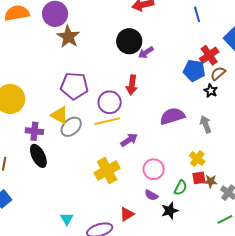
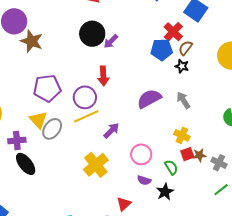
yellow triangle: (60, 115) -> (38, 120), turned 30
green semicircle: (181, 188) -> (171, 167), turned -49

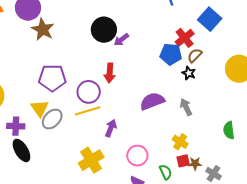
purple arrow: (111, 131) -> (111, 128), turned -30

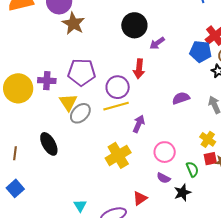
purple arrow: (121, 40) -> (157, 43), moved
purple semicircle: (152, 101) -> (181, 98), size x0.7
purple cross: (16, 126) -> (47, 81), moved

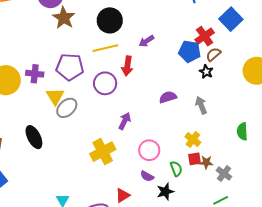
black circle: (134, 25) -> (110, 20), moved
yellow line: (116, 106) -> (105, 48), moved

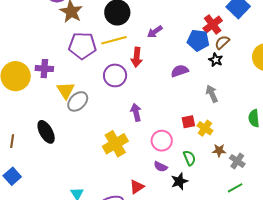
purple pentagon: (70, 67) -> (82, 46), moved
purple semicircle: (168, 97) -> (180, 71), moved
purple arrow: (125, 121) -> (136, 112), turned -36
red square: (195, 159) -> (188, 122), moved

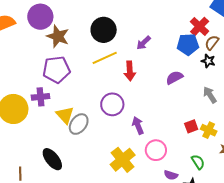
purple pentagon: (82, 46) -> (56, 70), moved
purple circle: (115, 75) -> (112, 104), moved
pink circle: (162, 141) -> (156, 150), moved

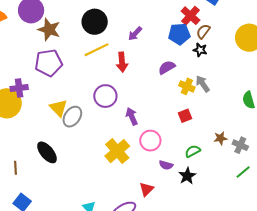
purple cross: (40, 97) -> (19, 88), moved
yellow cross: (209, 130) -> (187, 86), moved
green semicircle: (198, 162) -> (193, 151), turned -84

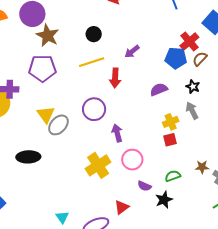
black circle: (95, 22) -> (94, 34), size x0.6
black star: (200, 50) -> (193, 87), moved
yellow cross: (187, 86) -> (171, 122), moved, turned 35
black ellipse: (47, 152) -> (28, 157), turned -60

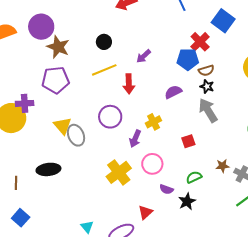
brown semicircle: (200, 59) -> (206, 70), moved, turned -147
gray arrow: (192, 111) -> (208, 110), size x1.4
yellow cross: (171, 122) -> (153, 122), moved
gray ellipse: (58, 125) -> (76, 135), turned -60
purple arrow: (117, 133) -> (135, 139), turned -138

